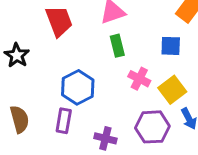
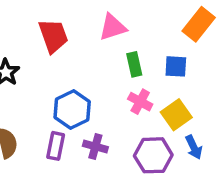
green rectangle: (117, 46) -> (134, 64), moved
purple cross: (105, 138) -> (95, 146), moved

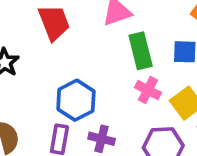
green rectangle: (134, 64) -> (141, 51), size x1.4

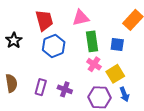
blue hexagon: (76, 100) -> (54, 46), moved

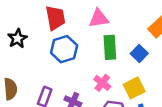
blue square: (117, 45) -> (139, 54), turned 32
pink cross: (94, 64) -> (102, 83), moved

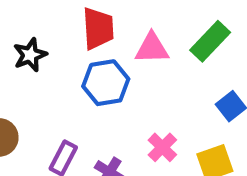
pink triangle: (99, 18) -> (152, 48), moved
green rectangle: (110, 47) -> (210, 41), moved, turned 40

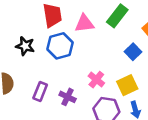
black star: (30, 55) -> (25, 46), moved, turned -30

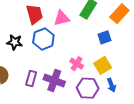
blue square: (133, 52) -> (104, 37), turned 32
purple cross: (68, 97) -> (54, 81), size x1.5

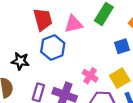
black star: (15, 42) -> (20, 61), moved

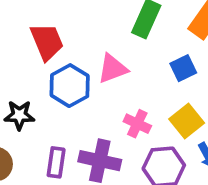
pink triangle: (74, 24) -> (113, 69), moved

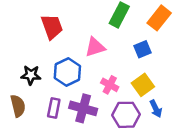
blue hexagon: (70, 86) -> (67, 72), moved

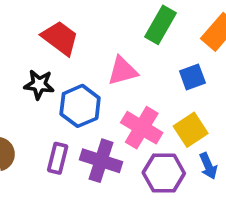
red trapezoid: (52, 27) -> (60, 38), turned -36
black star: (31, 75) -> (39, 85), moved
pink cross: (110, 85) -> (142, 128), size x1.5

